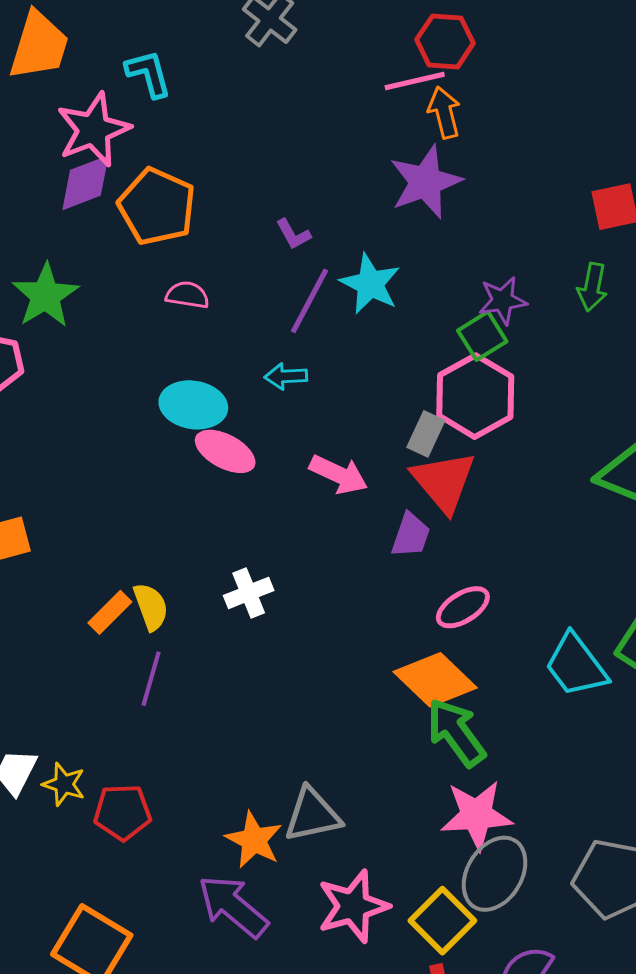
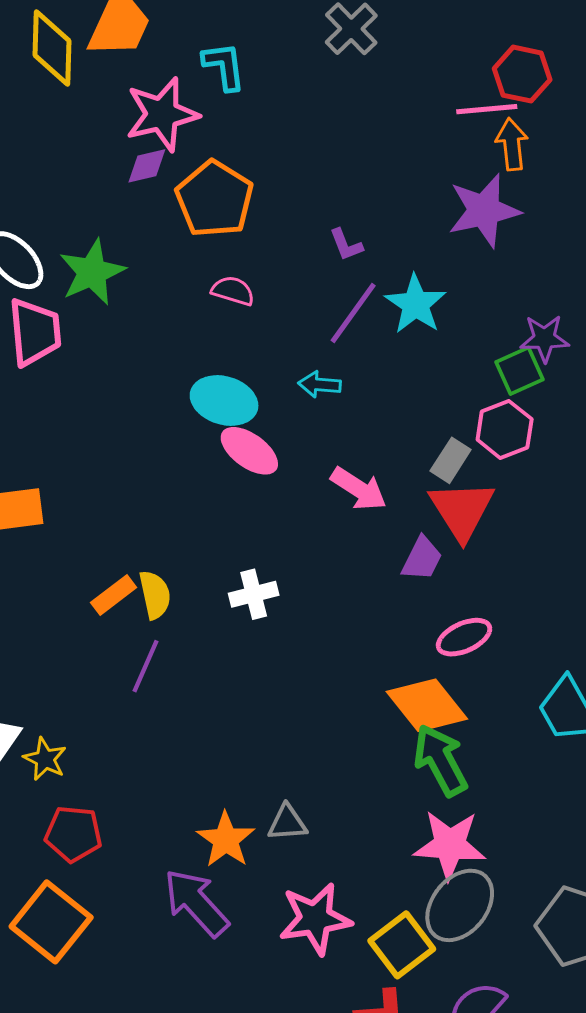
purple diamond: (85, 183) -> (147, 166), size x0.7
pink hexagon: (475, 396) -> (505, 429), size x0.7
red pentagon: (122, 812) -> (73, 834), moved
gray triangle: (312, 815) -> (287, 823), size x0.7

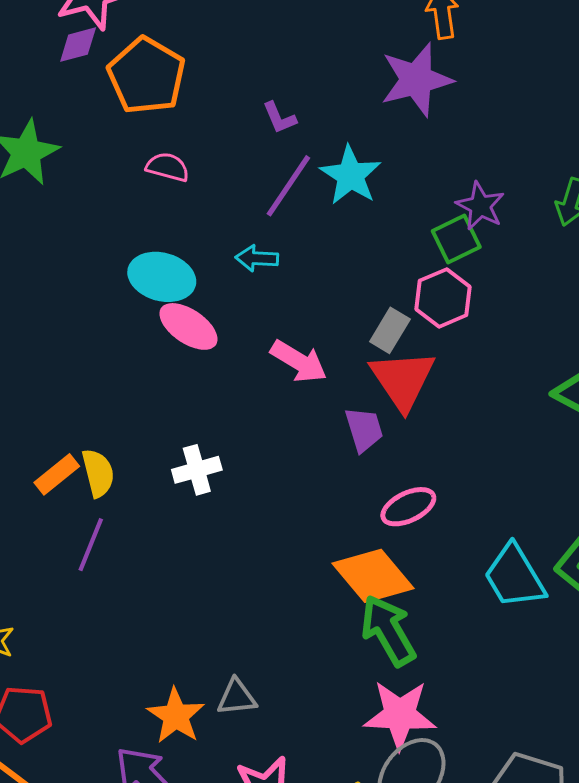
purple star: (544, 338) -> (480, 206), turned 30
purple trapezoid: (422, 559) -> (364, 429), turned -42

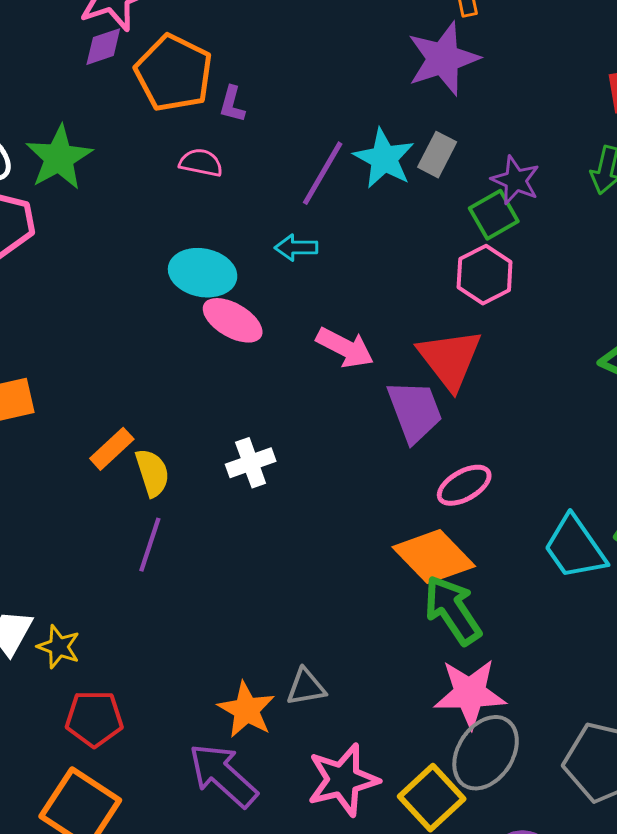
purple L-shape: (279, 118) -> (232, 104), moved, turned 42
gray rectangle: (390, 330) -> (437, 155), moved
purple trapezoid: (364, 429) -> (415, 411), size x1.4
orange rectangle: (57, 474) -> (112, 449), moved

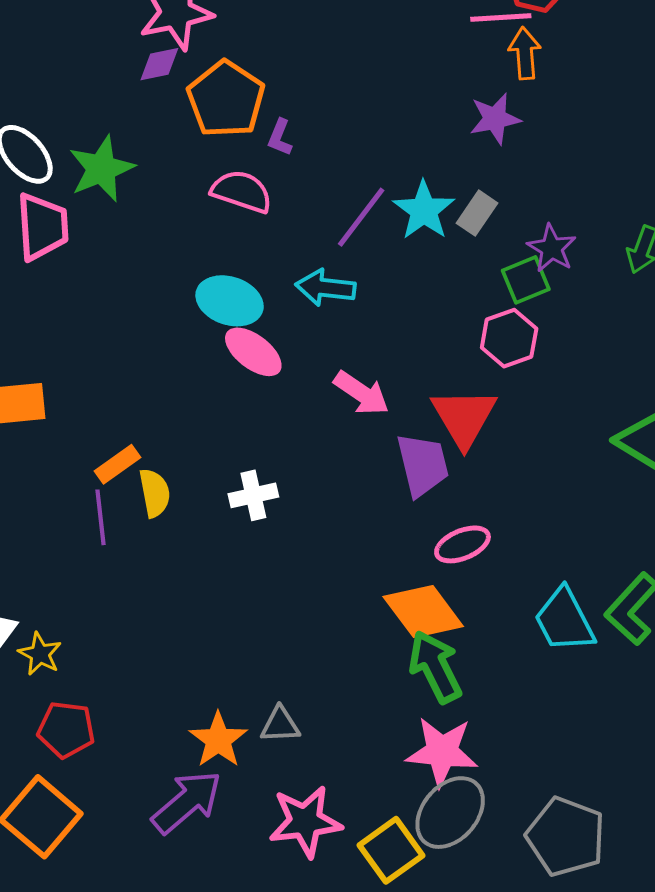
purple star: (443, 59) -> (495, 119), size x0.7
pink semicircle: (201, 163) -> (242, 191), size x1.4
cyan arrow: (296, 248) -> (325, 288), size x1.4
purple line: (150, 545) -> (101, 517), moved, turned -32
purple arrow: (223, 775) -> (187, 802), turned 90

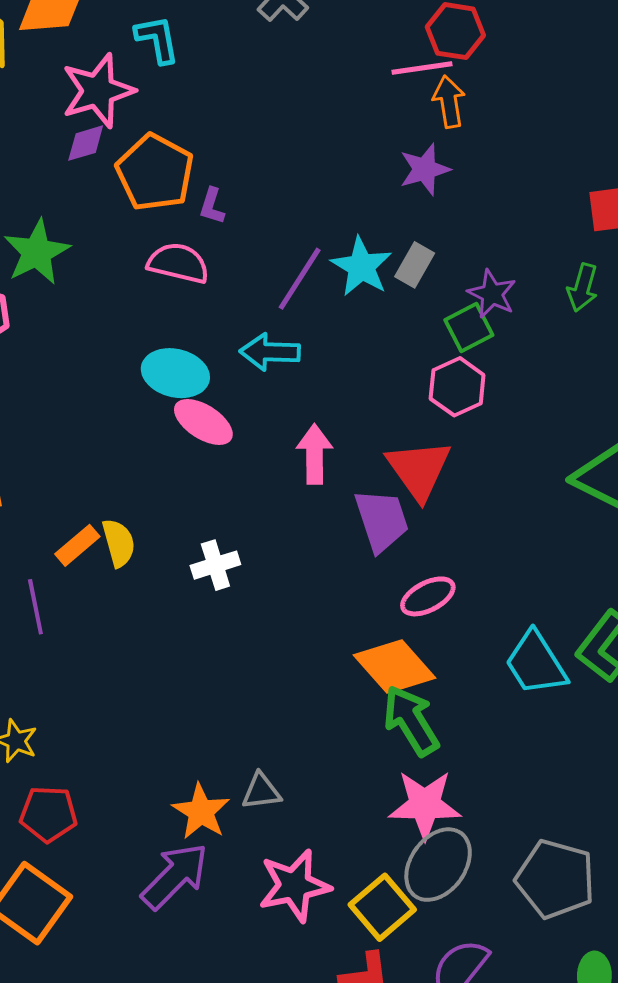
pink arrow: (361, 393) -> (315, 454), turned -120
yellow semicircle: (155, 493) -> (119, 543), moved
purple line: (101, 517) -> (35, 607), moved

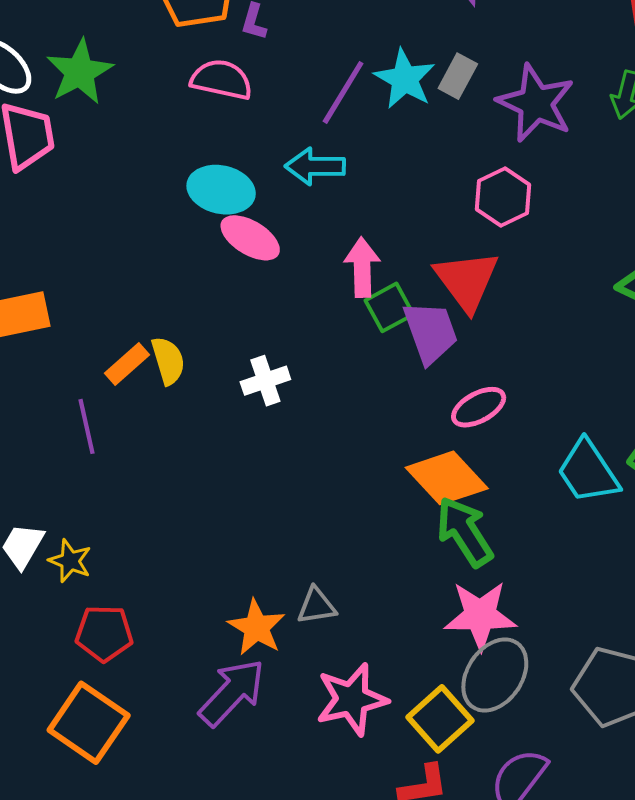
purple star: (492, 294) -> (536, 103), size x1.6
green square: (469, 327) -> (389, 307), moved

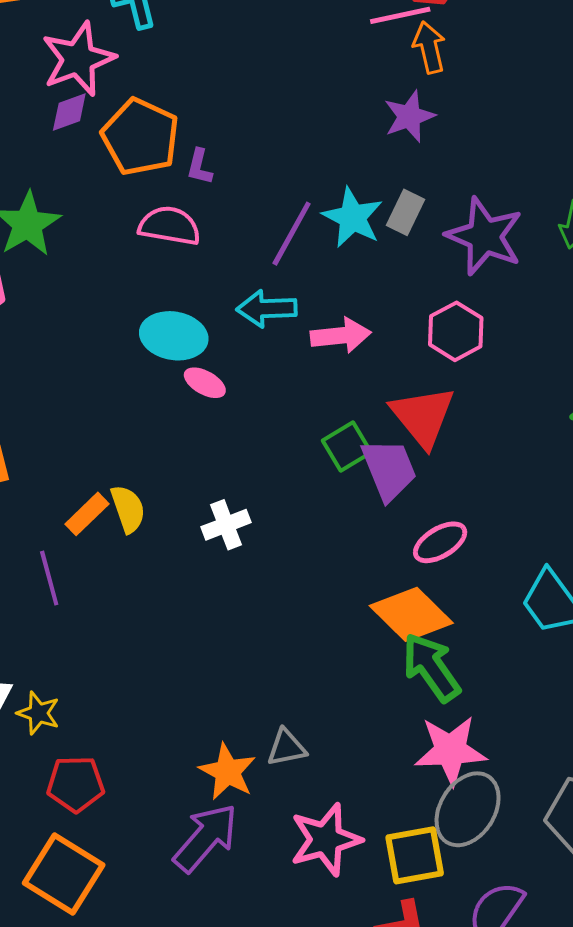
pink ellipse: (250, 238) -> (205, 383), size x0.7
pink arrow: (362, 267) -> (341, 336), moved, turned 88
yellow square: (440, 719) -> (415, 855), turned 34

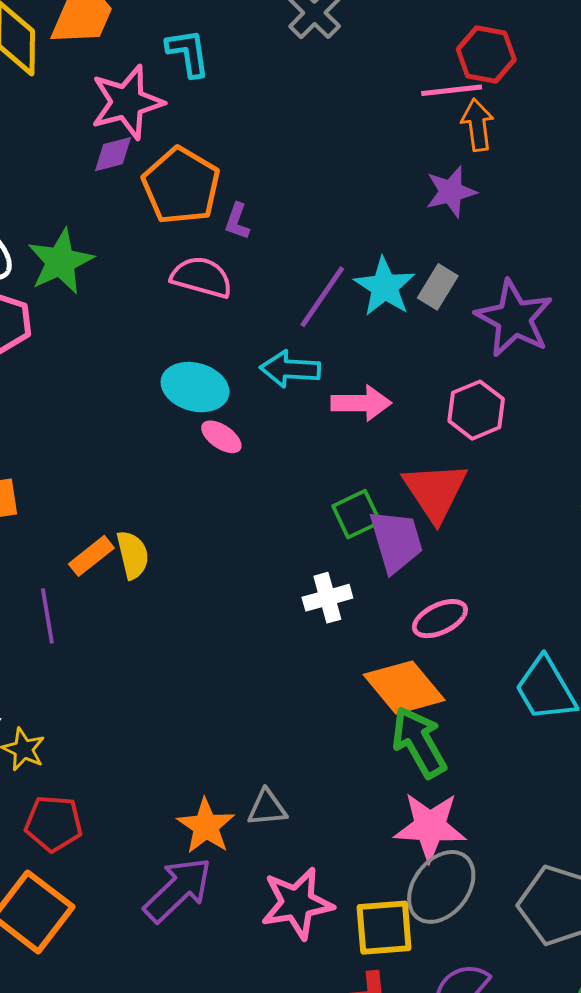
white cross: (226, 525) -> (327, 598), moved

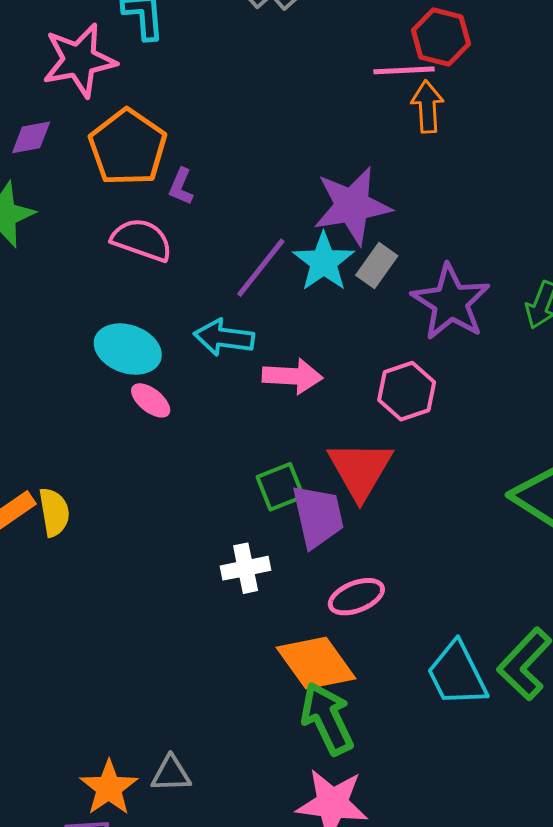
purple diamond: (113, 154) -> (31, 137), moved
purple star: (451, 192) -> (352, 206), moved, size x1.5

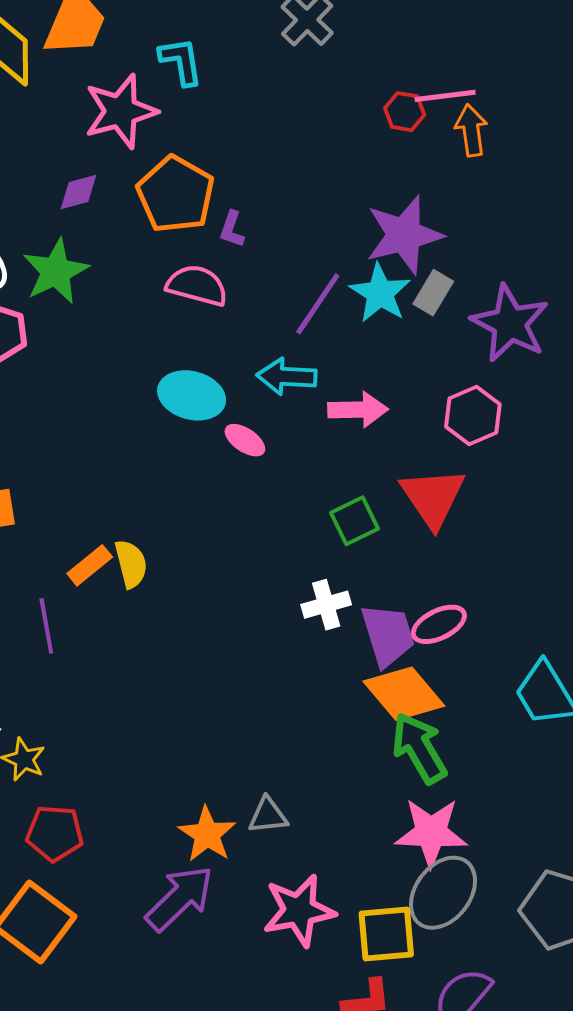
red hexagon: (441, 37) -> (405, 112), moved, size x0.7
pink ellipse: (151, 400) -> (245, 440), moved
purple trapezoid: (318, 516) -> (388, 635), moved

